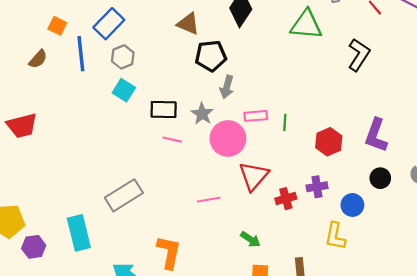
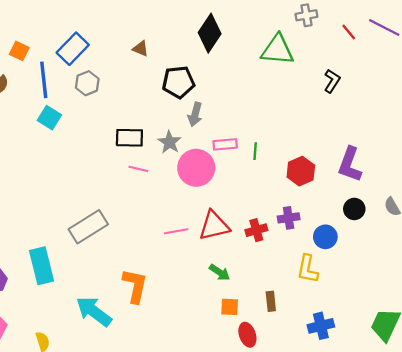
brown triangle: (188, 24) -> (141, 49), moved, size x0.7
black L-shape: (359, 55) -> (332, 81), size x0.7
cyan square: (124, 90) -> (49, 118), moved
red triangle: (254, 176) -> (214, 226), moved, turned 36

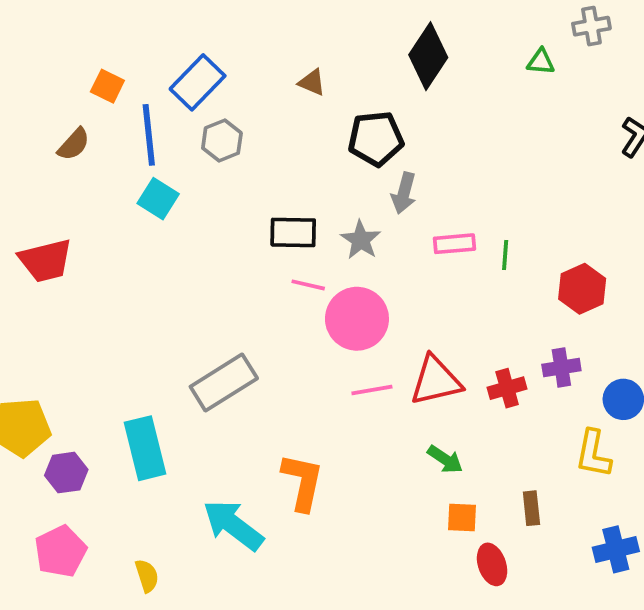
green triangle: (277, 50) -> (541, 62), moved, size x0.5
pink circle: (196, 168) -> (357, 319), moved

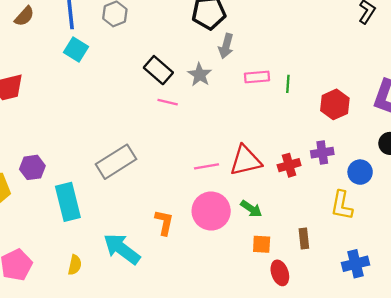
black rectangle: (293, 232) -> (158, 70), turned 40
pink circle: (357, 319) -> (211, 211), moved
purple hexagon: (66, 473) -> (32, 167), moved
orange L-shape: (303, 482) -> (164, 222), size x0.7
yellow semicircle: (147, 576) -> (75, 265), moved, turned 30

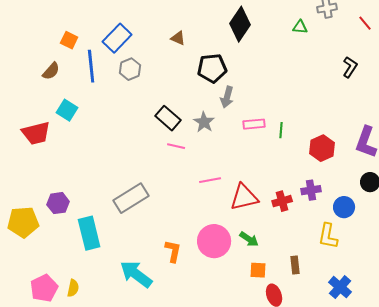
cyan square: (76, 49) -> (67, 110), moved
pink line: (207, 166) -> (210, 180), moved
blue cross: (355, 264) -> (340, 287), turned -35
yellow semicircle: (75, 265) -> (73, 288), moved

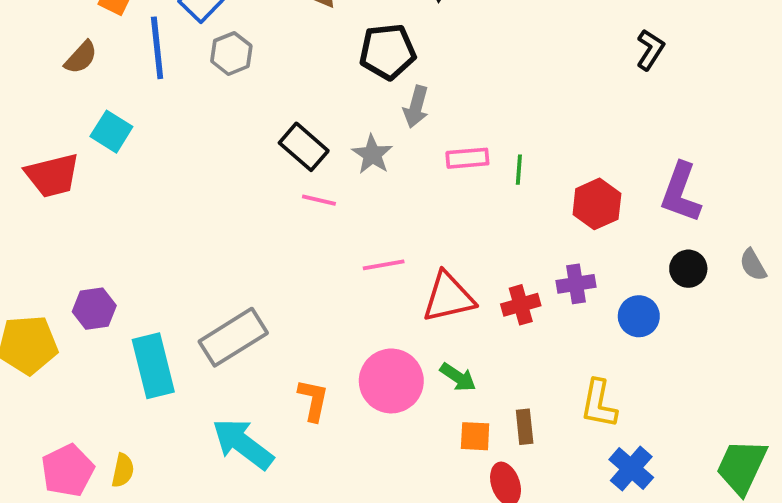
gray rectangle: (131, 198) -> (233, 337), moved
yellow L-shape: (328, 236) -> (599, 404), moved
brown rectangle: (295, 265) -> (525, 427), moved

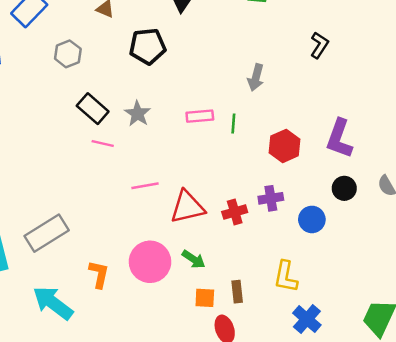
gray hexagon: (231, 54) -> (68, 54), moved
gray arrow: (416, 107) -> (256, 77), moved

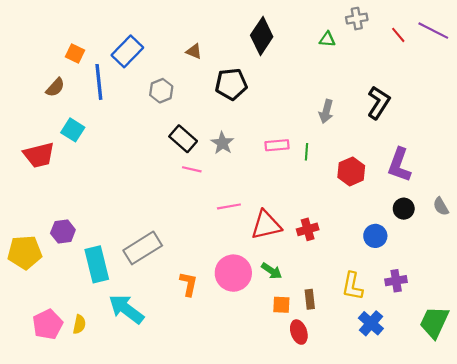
black L-shape: (319, 45) -> (379, 103), moved, size x1.4
purple cross: (271, 198) -> (396, 281), moved
cyan arrow: (53, 303) -> (126, 309), moved

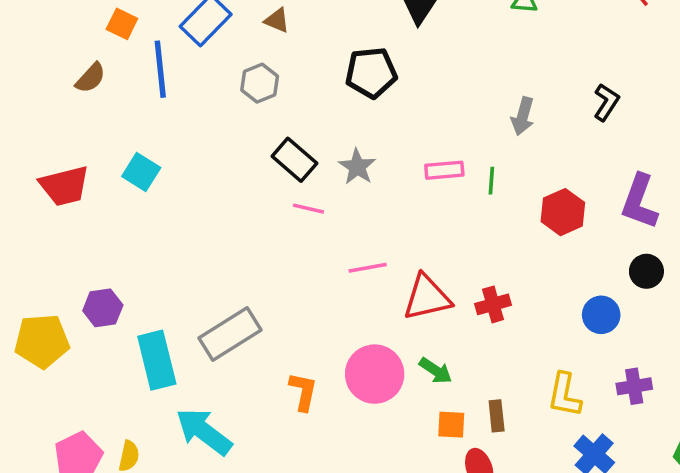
brown triangle: (194, 51) -> (277, 20), moved
black L-shape: (379, 103) -> (606, 102), size x0.7
cyan square: (73, 130) -> (141, 172), moved

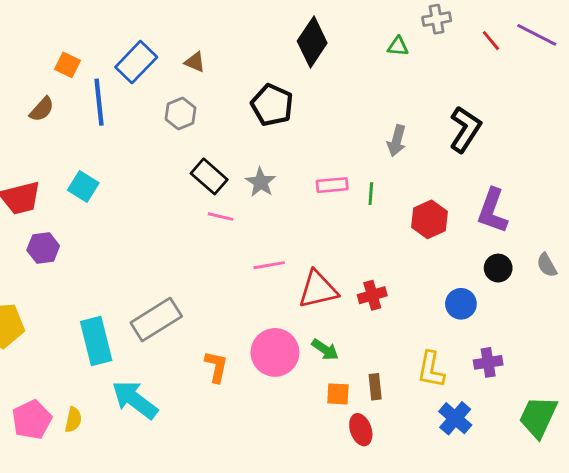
black pentagon: (371, 73) -> (272, 105), turned 30
black L-shape: (606, 102) -> (465, 129), size x1.5
purple hexagon: (103, 308) -> (43, 248), moved

